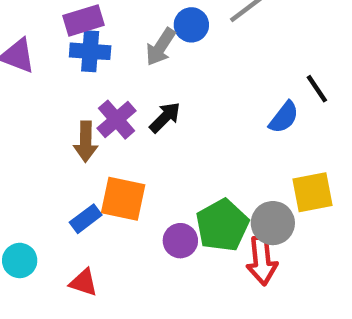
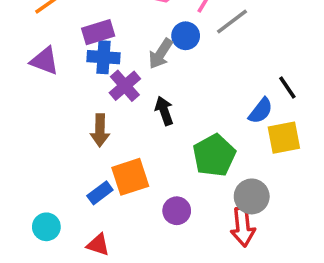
black arrow: (165, 117) -> (164, 111), turned -64
purple cross: (117, 120) -> (125, 86), moved
yellow square: (312, 192) -> (284, 138), moved
orange square: (123, 199) -> (130, 177), turned -30
green pentagon: (222, 225) -> (214, 155), moved

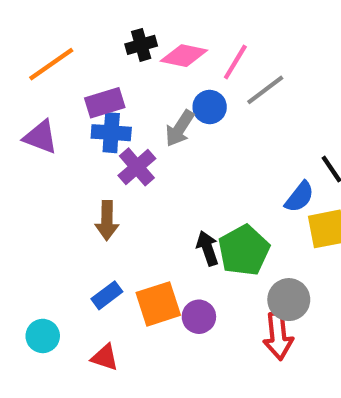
black arrow: (164, 111) -> (207, 248), moved
orange square: (130, 177) -> (158, 304), moved

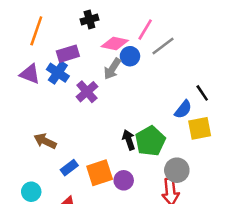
pink diamond: (184, 56) -> (115, 44), moved
orange line: (51, 64) -> (36, 31), turned -36
blue cross: (111, 133) -> (58, 73), moved, turned 30
brown arrow: (107, 220) -> (45, 141), moved, turned 115

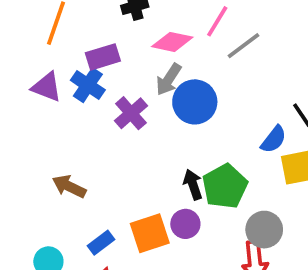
blue circle: (130, 56) -> (195, 102), moved, size x1.5
blue rectangle: (69, 168) -> (101, 243), moved
purple circle: (124, 180) -> (185, 224), moved

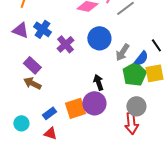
purple rectangle: (103, 57) -> (32, 65), moved, turned 60
gray arrow: (169, 79) -> (122, 52), moved
green pentagon: (225, 186) -> (134, 74), moved
purple circle: (185, 224) -> (94, 103), size x1.5

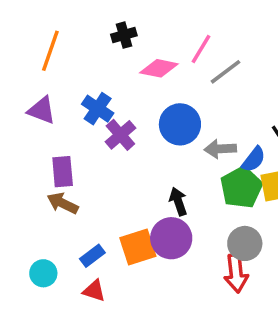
blue cross: (42, 29) -> (98, 109), moved
gray arrow: (122, 52) -> (220, 149), turned 54
purple rectangle: (32, 65) -> (63, 172), turned 42

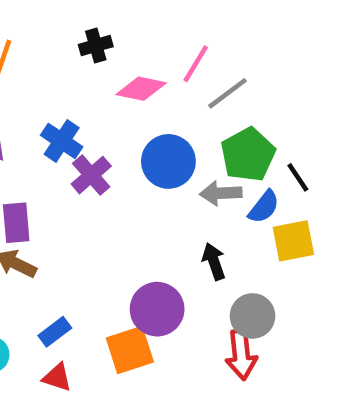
green pentagon: (241, 187) -> (248, 155), moved
black arrow: (178, 201) -> (214, 261), moved
orange square: (138, 247) -> (130, 350), moved

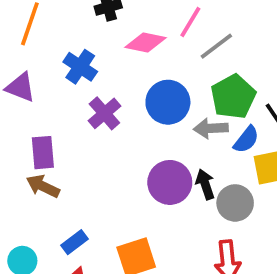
blue cross: (62, 141) -> (80, 67), moved
purple circle: (157, 309) -> (170, 182), moved
gray circle: (253, 316) -> (235, 203), moved

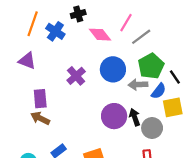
pink diamond: (146, 42) -> (100, 35), turned 40
blue cross: (80, 67) -> (55, 31), moved

